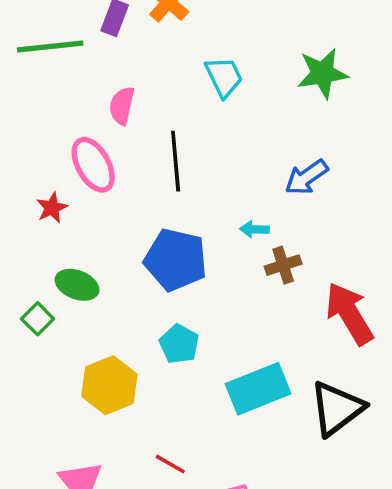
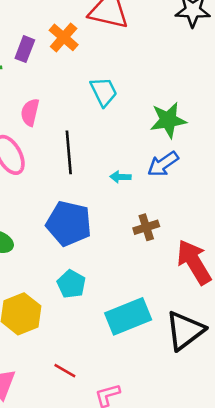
green star: (323, 73) -> (168, 120), moved
cyan arrow: (254, 229) -> (120, 177), moved

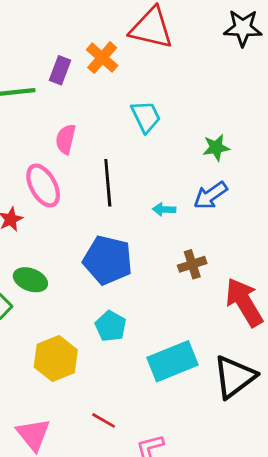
green star: (168, 120) -> (216, 148), size x0.7

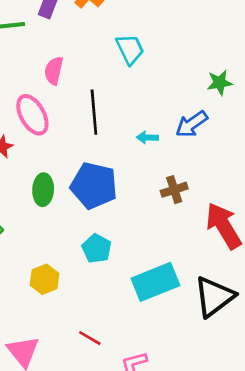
green star: (216, 148) -> (220, 83), moved
green ellipse: (30, 280) -> (43, 190), moved, turned 72
yellow hexagon: (56, 359) -> (44, 279), size x0.7

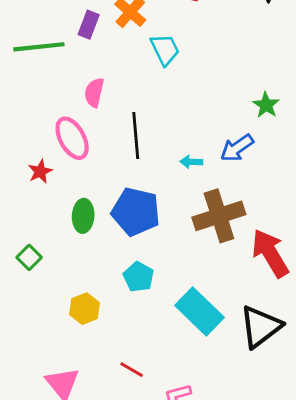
cyan trapezoid: (130, 49) -> (165, 50), moved
green star: (220, 83) -> (266, 105), turned -30
brown cross: (174, 190) -> (219, 216), size x1.8
cyan rectangle: (155, 282) -> (200, 311), turned 66

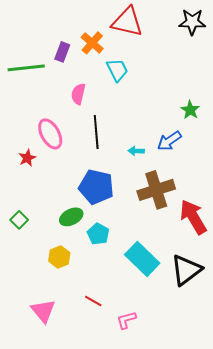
pink semicircle: (94, 92) -> (78, 94), moved
green ellipse: (83, 216) -> (71, 217), moved, turned 60

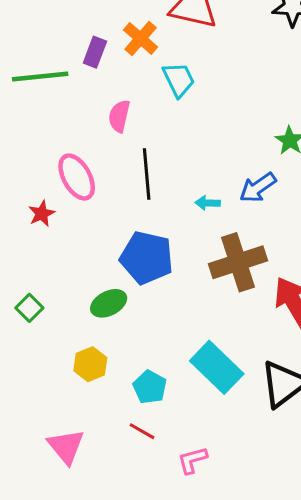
cyan pentagon: (98, 234) -> (150, 387), moved

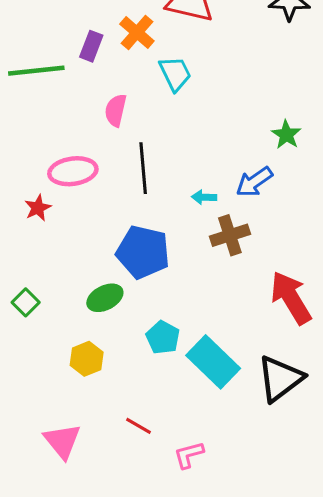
pink ellipse: (77, 177) -> (73, 171), turned -69
brown cross: (238, 262) -> (230, 235), moved, size x0.7
cyan pentagon: (150, 387) -> (163, 337), moved

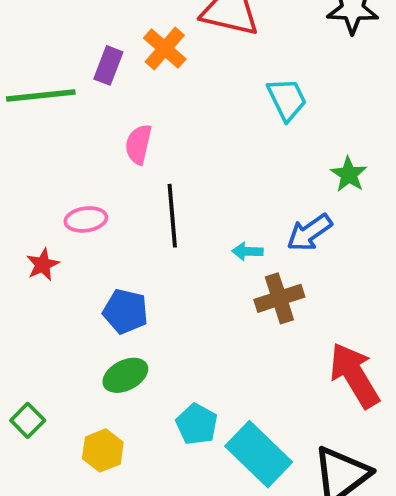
cyan trapezoid: (175, 74) -> (287, 99), moved
pink ellipse: (73, 171) -> (86, 219), size x0.7
blue pentagon: (143, 252) -> (125, 311), moved, size x0.7
green square: (26, 302) -> (28, 420), moved

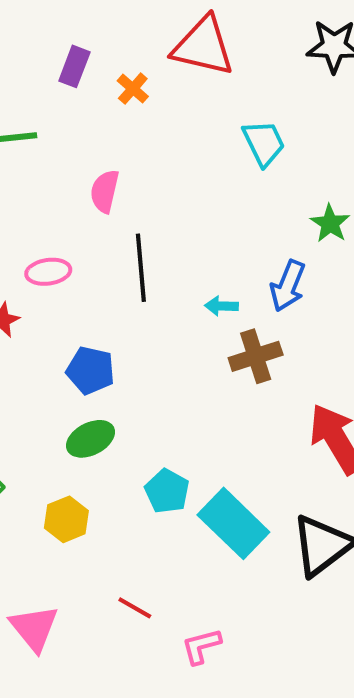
orange cross: (165, 49) -> (133, 89), size x0.7
purple rectangle: (108, 65) -> (74, 66), moved
blue arrow: (309, 233) -> (288, 286), turned -33

